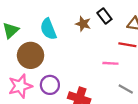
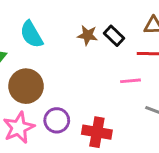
black rectangle: (104, 16) -> (114, 36), moved
cyan semicircle: (48, 29) -> (31, 34), moved

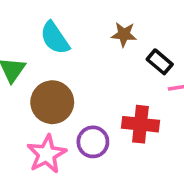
black rectangle: (114, 36) -> (160, 62), moved
red cross: (97, 132) -> (140, 124), moved

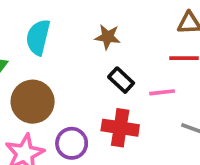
cyan semicircle: (55, 38) -> (38, 37), turned 45
black rectangle: (160, 62) -> (121, 80), moved

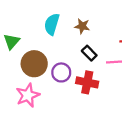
cyan semicircle: (38, 37) -> (52, 24), moved
purple circle: (72, 143) -> (61, 72), moved

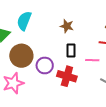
cyan semicircle: (52, 24) -> (24, 21), moved
black rectangle: (89, 53) -> (71, 50), turned 40

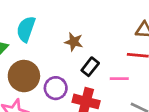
brown star: (67, 26) -> (74, 42), moved
black rectangle: (71, 50) -> (90, 67), turned 40

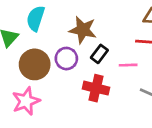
brown star: (74, 42) -> (83, 30), size x1.5
purple circle: (56, 88) -> (66, 59), moved

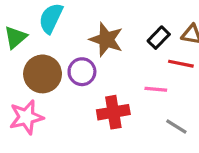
black rectangle: (99, 54) -> (159, 38), moved
red cross: (96, 88) -> (113, 112), turned -30

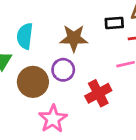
black rectangle: (159, 38) -> (114, 23), turned 60
pink star: (26, 117) -> (53, 119), moved

